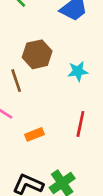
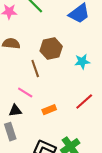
red line: (80, 124) -> (84, 102), turned 36

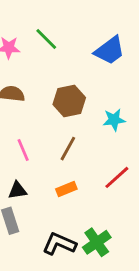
brown line: (35, 69) -> (68, 149), moved, turned 48
pink line: (25, 93) -> (23, 150), moved, turned 35

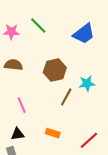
brown line: (68, 149) -> (66, 97), moved
red line: (117, 177) -> (89, 140), moved
orange rectangle: (66, 189) -> (53, 133), turned 40

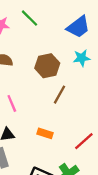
cyan star: (87, 83) -> (82, 58), moved

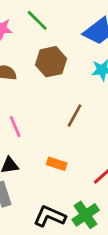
brown hexagon: (47, 66) -> (51, 62), moved

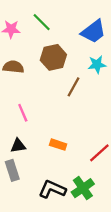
brown line: (74, 116) -> (73, 87), moved

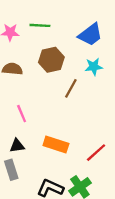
green line: (42, 22) -> (40, 25), turned -42
orange rectangle: (58, 145) -> (56, 145), size x1.5

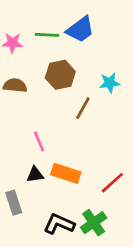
blue trapezoid: (90, 35) -> (80, 30), moved
pink line: (22, 114) -> (39, 141), moved
black triangle: (17, 146) -> (35, 175), moved

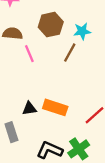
cyan star: (110, 83) -> (82, 31), moved
pink line: (39, 141) -> (29, 54), moved

